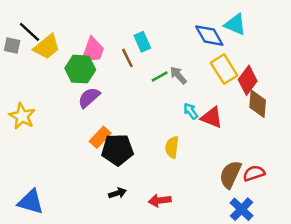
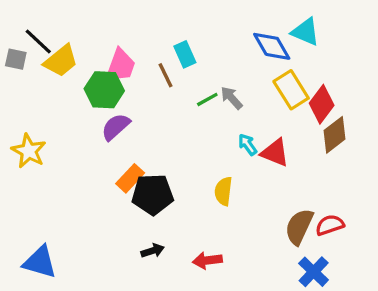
brown diamond: (258, 104) -> (335, 135), turned 48

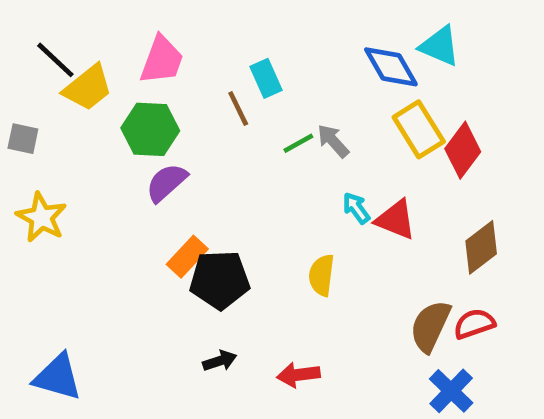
gray square: (16, 59) -> (23, 139), moved
pink trapezoid: (120, 66) -> (162, 60), moved
brown diamond: (335, 135) -> (481, 247), moved

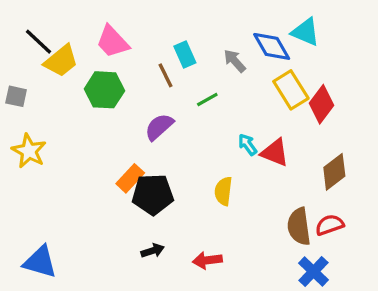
pink trapezoid: (162, 60) -> (112, 42), turned 117
gray arrow: (333, 141) -> (235, 61), moved
purple semicircle: (166, 183) -> (159, 127), moved
brown semicircle: (430, 326) -> (299, 226), turned -33

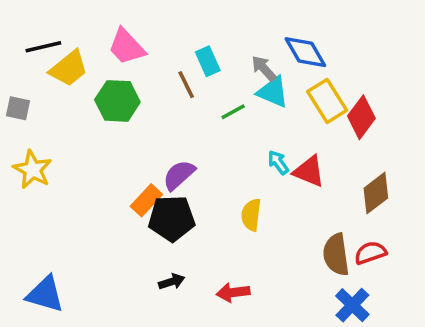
cyan triangle: (305, 32) -> (273, 92), moved
black line: (39, 42) -> (43, 47), turned -56
purple semicircle: (159, 127) -> (179, 175), moved

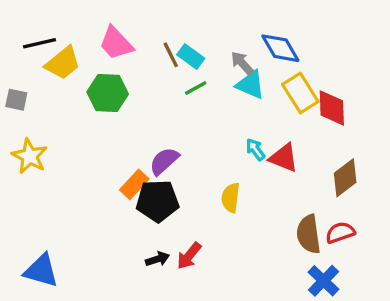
cyan rectangle: (208, 61) -> (191, 56), turned -30
brown line: (186, 85) -> (171, 55), moved
green line: (233, 112) -> (196, 88), moved
red diamond: (361, 117) -> (332, 108), turned -39
red arrow: (233, 292) -> (189, 256), moved, turned -44

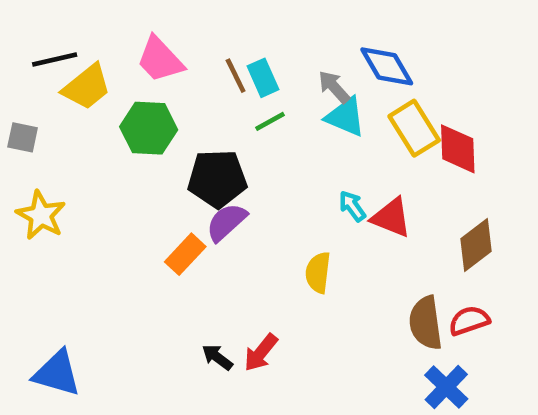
cyan rectangle: (191, 56) -> (263, 78), turned 30
black pentagon: (157, 201) -> (217, 179), moved
black arrow: (157, 259) -> (217, 357), turned -125

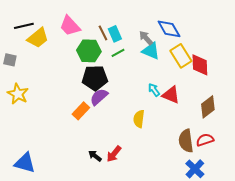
green hexagon: (149, 128) -> (89, 51), moved

